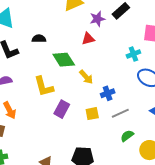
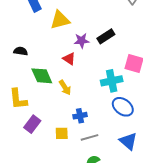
red triangle: (88, 39) -> (69, 59), turned 40
cyan cross: (133, 54) -> (112, 81), size x1.5
yellow arrow: (86, 77) -> (65, 87), moved

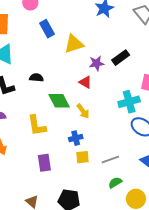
blue cross: (80, 116) -> (76, 138), moved
purple rectangle: (32, 124) -> (44, 163), moved, turned -42

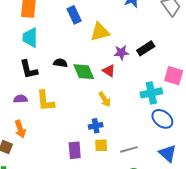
green diamond: (59, 101) -> (84, 72), moved
yellow L-shape: (37, 126) -> (45, 101), moved
purple rectangle: (44, 163) -> (75, 150), moved

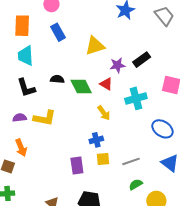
blue rectangle: (74, 15) -> (58, 32), moved
cyan cross: (151, 93) -> (136, 98), moved
yellow L-shape: (45, 101) -> (45, 118), turned -70

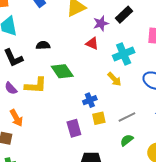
green diamond: (81, 87) -> (62, 71), moved
yellow arrow: (104, 113) -> (114, 79), moved
purple semicircle: (20, 118) -> (11, 88), turned -120
green semicircle: (136, 184) -> (127, 140), moved

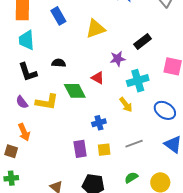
purple star: (101, 23) -> (118, 59), moved
red triangle: (92, 44) -> (98, 78), moved
yellow square: (99, 118) -> (104, 150), moved
green semicircle: (127, 140) -> (131, 178), moved

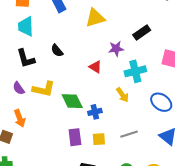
black semicircle: (59, 63) -> (57, 51), turned -136
green diamond: (75, 91) -> (72, 101), moved

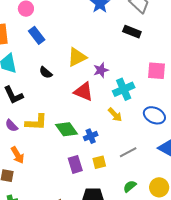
yellow triangle: (95, 18) -> (77, 57), moved
black rectangle: (142, 32) -> (132, 32), moved, turned 66
black semicircle: (57, 51) -> (46, 73), moved
red triangle: (95, 67) -> (84, 92), size x1.5

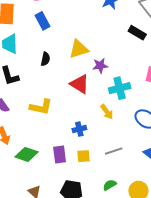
black semicircle: (46, 73) -> (45, 59), turned -128
yellow L-shape: (36, 122) -> (41, 107), moved
green diamond: (66, 129) -> (27, 154), moved, turned -45

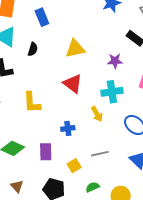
black semicircle: (45, 59) -> (33, 49), moved
purple star: (100, 66) -> (115, 61), moved
yellow L-shape: (41, 107) -> (32, 103), turned 70
yellow square: (83, 156) -> (74, 166), moved, turned -32

